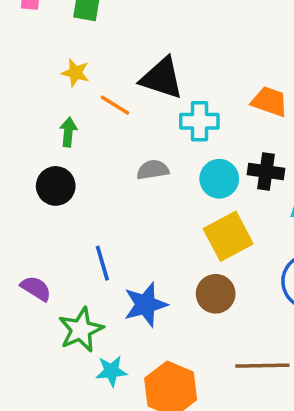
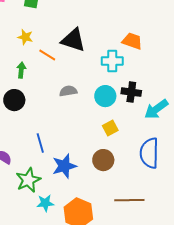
orange trapezoid: (270, 102) -> (132, 41), moved
cyan cross: (199, 121) -> (112, 61), moved
yellow square: (228, 236) -> (110, 128), size x0.6

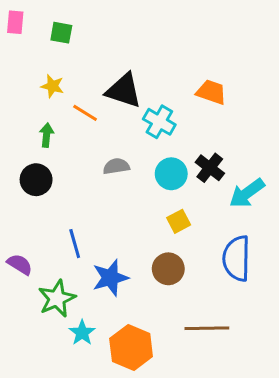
cyan cross: (112, 61) -> (159, 122), moved, turned 30
black cross: (131, 92) -> (210, 168), turned 30
cyan star: (45, 203) -> (82, 333), turned -30

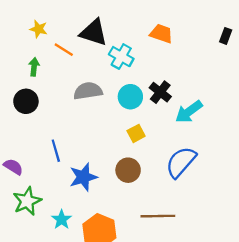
gray semicircle: (116, 166) -> (88, 91), size x1.4
blue semicircle: (237, 258) -> (181, 162), turned 40
green star: (57, 299) -> (27, 201), moved

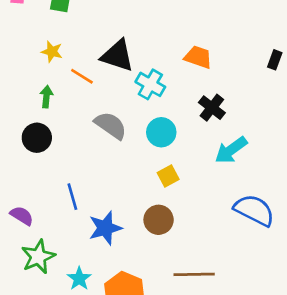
gray semicircle: (88, 91) -> (111, 125), turned 44
black cross: (160, 92) -> (212, 108), moved
blue semicircle: (181, 162) -> (254, 210), moved, turned 76

